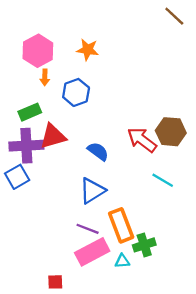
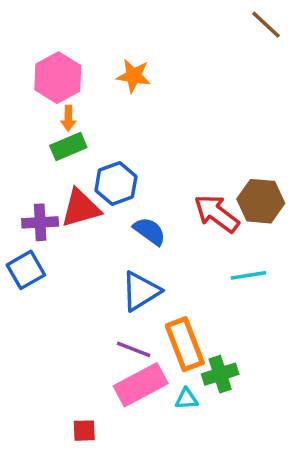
blue hexagon: (76, 92) -> (116, 183), moved
green rectangle: (30, 112) -> (68, 146), moved
purple cross: (26, 146) -> (40, 222), size x0.7
cyan line: (163, 180) -> (248, 275), turned -40

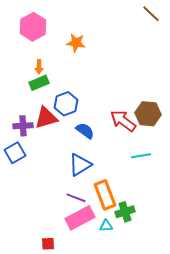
pink hexagon: (58, 78) -> (33, 27), moved

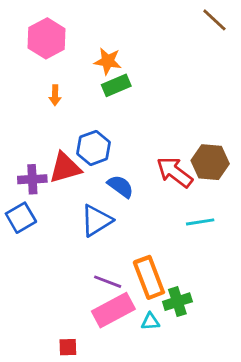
green rectangle: (39, 83) -> (116, 85), moved
blue triangle: (80, 165) -> (96, 221), moved

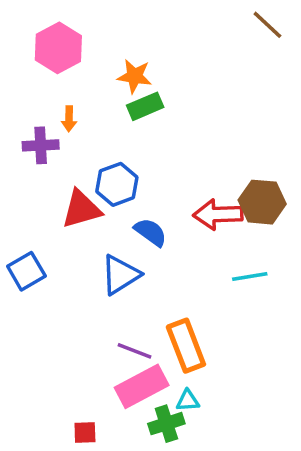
red arrow: (175, 172) -> (218, 214), turned -39
purple cross: (32, 179) -> (41, 145), moved
green cross: (177, 302) -> (166, 424), moved

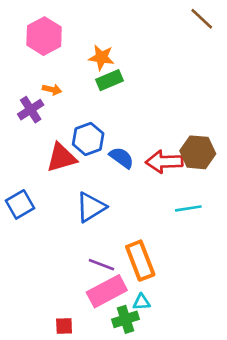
orange arrow: (69, 119) -> (52, 90), turned -78
purple cross: (41, 145) -> (31, 110), turned -30
blue semicircle: (150, 232) -> (122, 158), moved

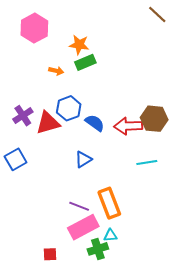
orange arrow: (52, 90) -> (56, 71), moved
purple cross: (31, 110) -> (23, 116), moved
blue triangle: (91, 207) -> (83, 159), moved, size x0.7

